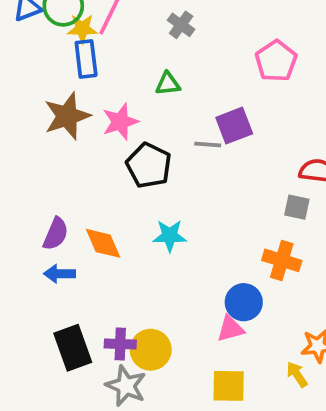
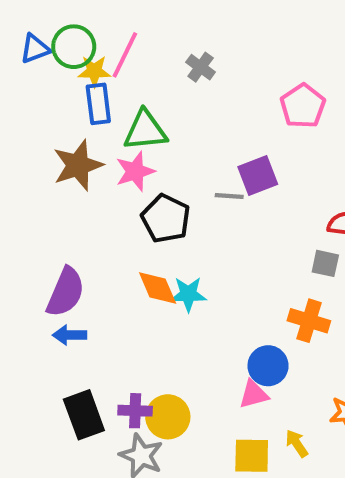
green triangle: (168, 84) -> (145, 131), moved, size x1.6
purple semicircle: (56, 234) -> (66, 292), size x1.4
orange diamond: (103, 243) -> (158, 288), moved
yellow arrow: (297, 374) -> (297, 443), moved

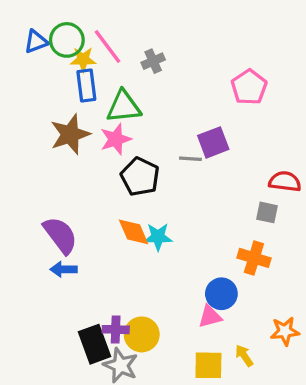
pink line: (125, 55) -> (108, 46), turned -63
gray cross: (201, 67) -> (153, 61), moved, turned 30
purple semicircle: (66, 292) -> (60, 235), turned -60
black rectangle: (84, 415) -> (94, 344), moved

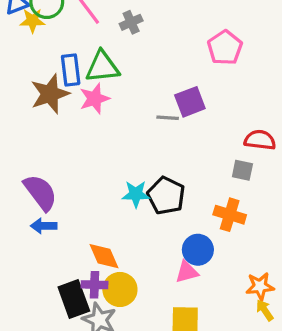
yellow star: (83, 59) -> (32, 21), moved
blue rectangle: (86, 86) -> (71, 70), moved
black pentagon: (140, 177) -> (166, 196), moved
orange diamond: (134, 232) -> (104, 256), moved
yellow arrow: (244, 356) -> (265, 310), moved

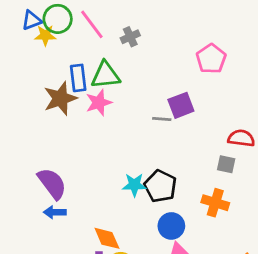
blue circle: (198, 250) -> (171, 226), moved

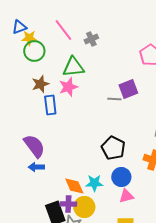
green circle: (58, 19) -> (34, 51), moved
blue rectangle: (78, 78) -> (50, 105), moved
brown star: (60, 98) -> (40, 84), size x0.7
cyan star: (134, 185) -> (94, 183), moved

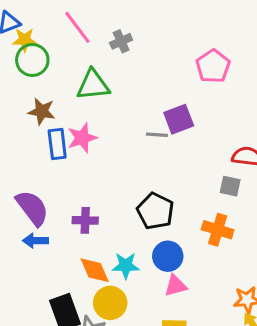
brown star: (40, 84) -> (42, 111), turned 30
pink star: (68, 87) -> (82, 138), moved
purple cross: (68, 204) -> (85, 220), moved

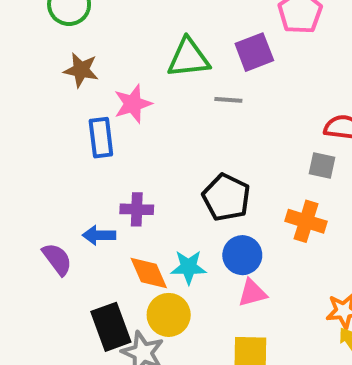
green triangle: (93, 85) -> (189, 58), moved
purple square: (179, 119) -> (254, 52), moved
blue rectangle: (57, 144) -> (101, 138), moved
purple semicircle: (32, 208) -> (57, 259), moved, size x0.7
blue arrow: (35, 241) -> (99, 235), moved

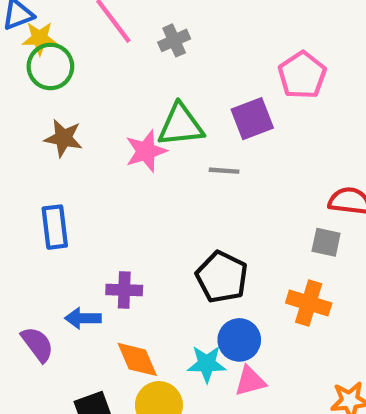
pink star: (133, 104) -> (146, 151), moved
blue rectangle: (101, 138) -> (55, 227), moved
cyan star: (189, 267) -> (207, 364), moved

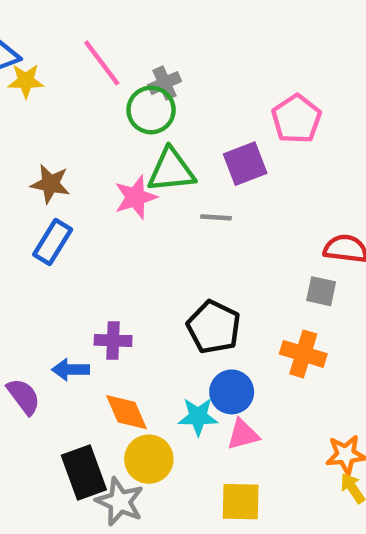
green circle: (50, 66) -> (151, 110), moved
blue rectangle: (55, 227) -> (53, 242), moved, turned 39

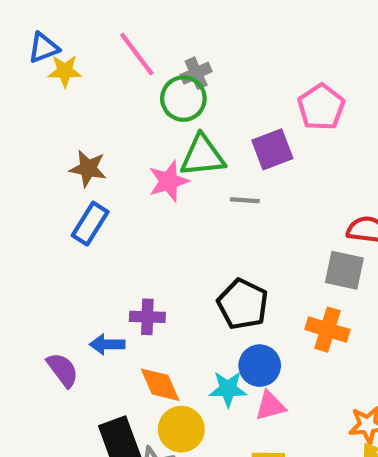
gray square: (321, 291) -> (344, 270), size x1.4

